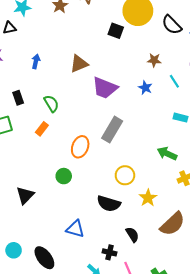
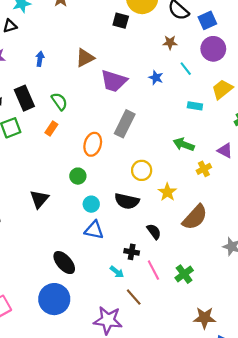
brown star: (154, 60) -> (170, 42), moved
black rectangle: (18, 98) -> (24, 98), size x1.6
cyan circle: (14, 250) -> (91, 204), moved

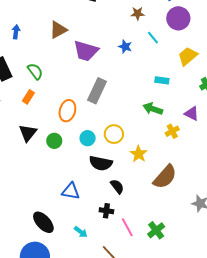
cyan rectangle: (195, 106) -> (162, 80), moved
black triangle: (39, 199) -> (28, 133), moved
cyan circle: (91, 204) -> (88, 138), moved
black semicircle: (154, 232) -> (117, 186), moved
cyan arrow: (117, 272) -> (81, 232), moved

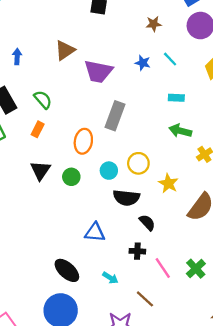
cyan line: (153, 38) -> (170, 59), moved
cyan rectangle: (162, 80) -> (176, 98), moved

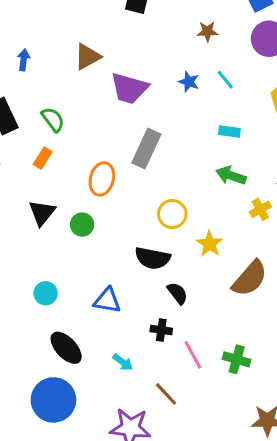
cyan circle: (109, 171) -> (46, 293), moved
green cross: (196, 269) -> (237, 359), turned -36

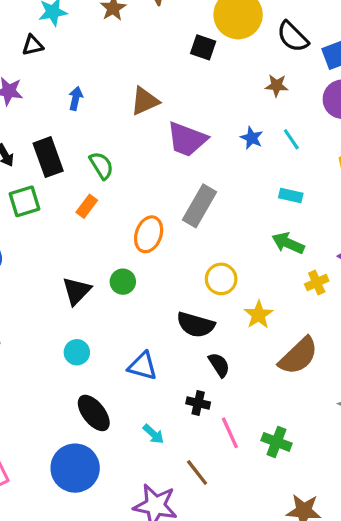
black triangle: (42, 213) -> (77, 291), moved

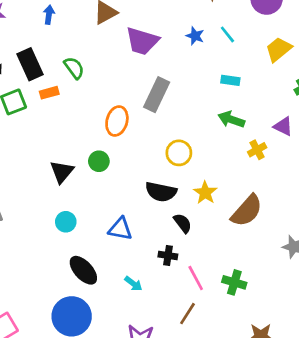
orange rectangle: (87, 206) -> (49, 93), moved, turned 42
yellow star: (259, 315) -> (205, 193), moved
brown line: (197, 472) -> (187, 314), moved, turned 75

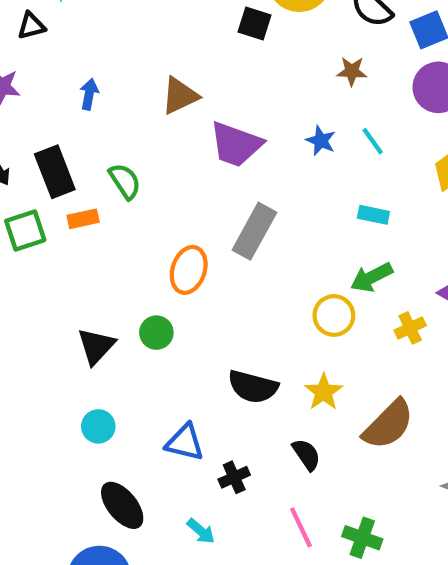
green arrow: (231, 119) -> (372, 277), turned -50
yellow circle: (179, 153) -> (334, 315), moved
black semicircle: (183, 223) -> (306, 455), moved
black cross: (168, 256) -> (234, 477), moved, turned -36

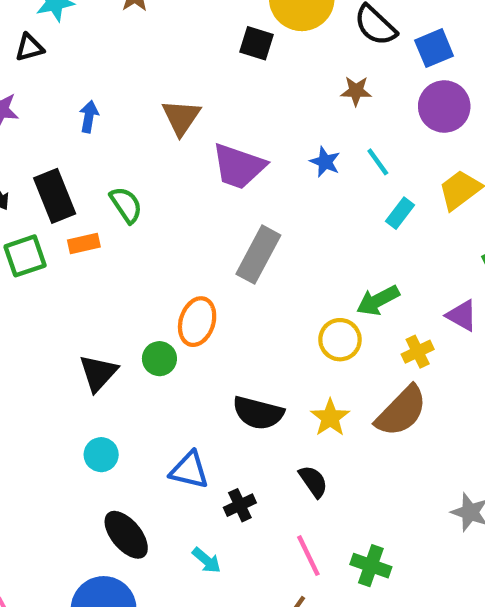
brown triangle: (180, 96) -> (181, 117), turned -30
cyan rectangle: (373, 215) -> (400, 213), moved, turned -64
orange ellipse: (189, 270) -> (197, 322), moved
brown semicircle: (388, 425) -> (401, 411), moved

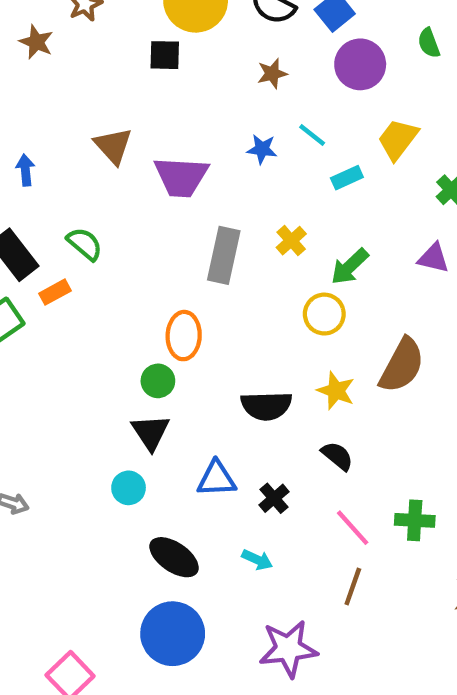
cyan rectangle: (400, 213) -> (347, 178), turned 44
yellow cross: (418, 352) -> (291, 241), moved
black triangle: (98, 373) -> (151, 432), moved

